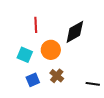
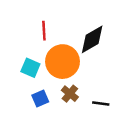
orange circle: (51, 50) -> (62, 62), size x1.4
black line: (93, 84) -> (101, 103), moved

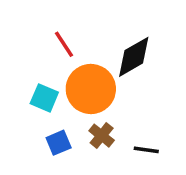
red line: (44, 31) -> (64, 44), turned -30

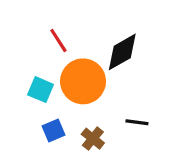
brown cross: (102, 136) -> (93, 139), moved
black line: (146, 150) -> (137, 122), moved

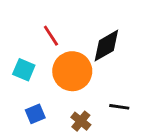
cyan square: (41, 90) -> (24, 70), moved
blue square: (54, 130) -> (35, 114), moved

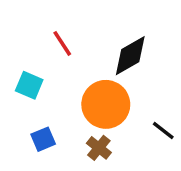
orange circle: (72, 71) -> (106, 104), moved
black line: (119, 107) -> (163, 131), moved, turned 30

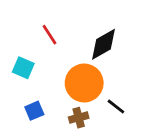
black line: (163, 131) -> (116, 107), moved
brown cross: (99, 148) -> (79, 118), turned 36

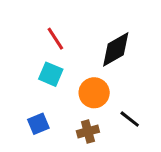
cyan square: (23, 68) -> (51, 74), moved
orange circle: (84, 83) -> (94, 93), size x0.7

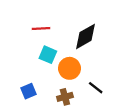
red line: (55, 39) -> (41, 28), turned -60
cyan square: (51, 74) -> (48, 55), moved

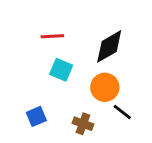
orange circle: (70, 68) -> (105, 87), moved
brown cross: (65, 97) -> (83, 124), turned 35

